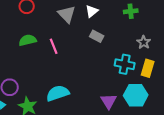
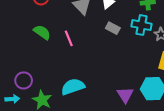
green semicircle: (28, 40) -> (42, 32), turned 48
cyan cross: (125, 64) -> (142, 25), moved

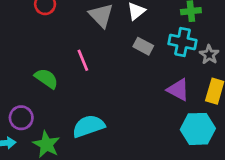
green semicircle: (42, 32) -> (46, 78), moved
purple triangle: (125, 95) -> (178, 90), moved, turned -30

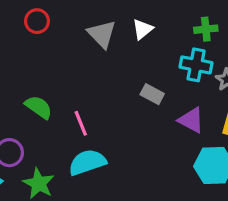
gray rectangle: (143, 46) -> (152, 94), moved
pink line: (83, 60) -> (81, 123), moved

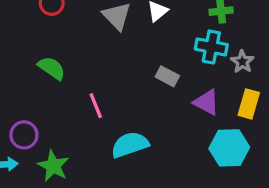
green semicircle: (39, 107) -> (52, 68), moved
cyan semicircle: (87, 162) -> (130, 145), moved

